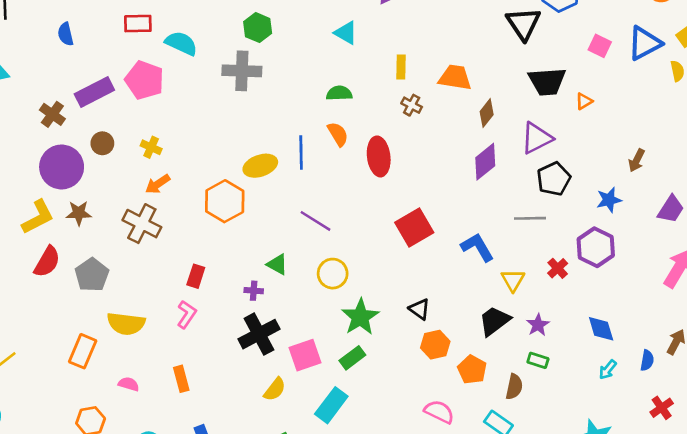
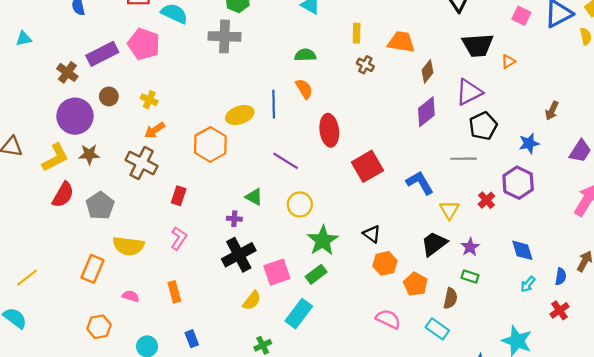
red ellipse: (379, 156) -> (329, 130), moved
red rectangle: (196, 276) -> (179, 196), moved
red cross: (662, 408) -> (560, 310), moved

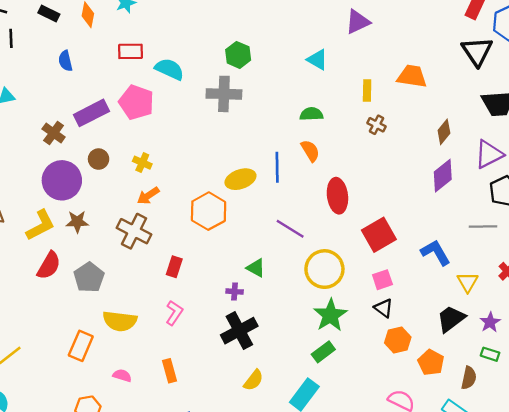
orange trapezoid: (401, 42) -> (412, 76), moved
yellow circle: (300, 204) -> (324, 269), moved, size x1.4
pink square: (277, 272) -> (382, 280), moved, size x0.7

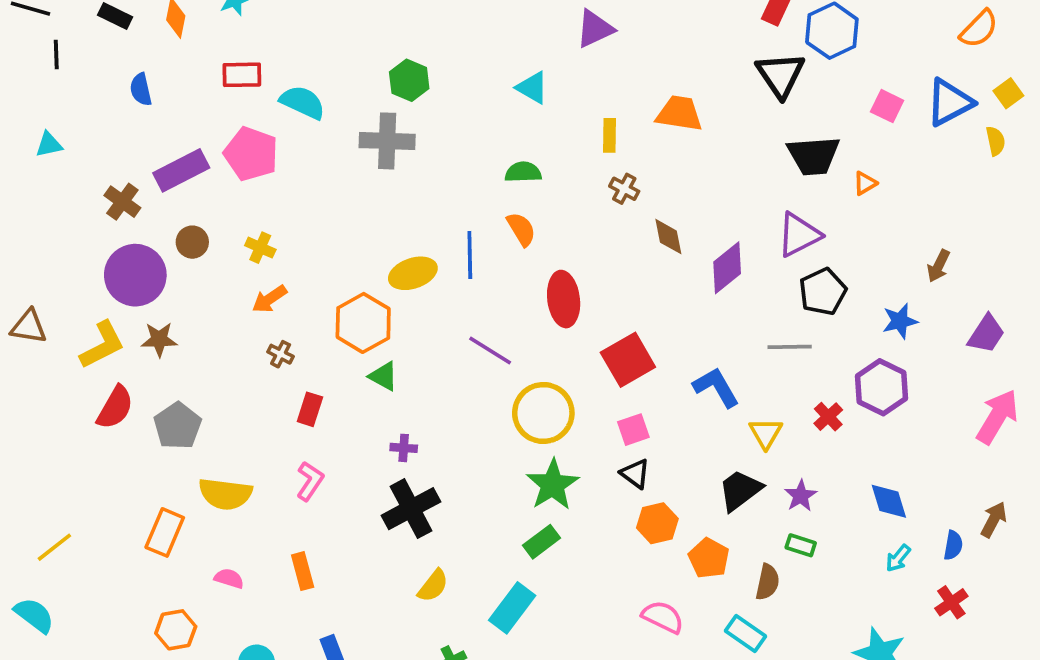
brown diamond: (444, 132) -> (668, 237), moved, turned -50
brown cross: (134, 231) -> (281, 354), moved, size x0.5
green triangle: (256, 268) -> (383, 376), moved

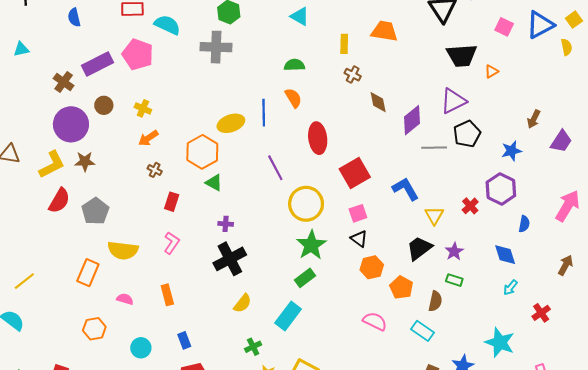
purple trapezoid: (986, 334) -> (561, 141), moved
gray line: (790, 347) -> (434, 148), moved
purple line: (490, 350) -> (275, 168), turned 30
blue semicircle: (953, 545) -> (524, 224), moved

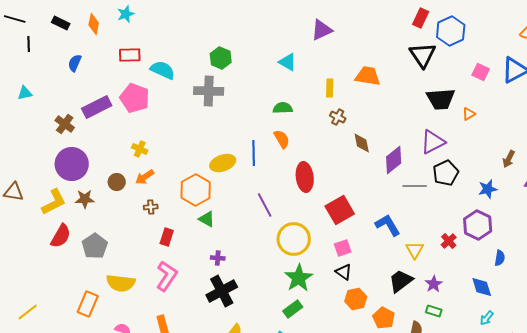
blue semicircle: (74, 17) -> (75, 63), turned 36
brown circle: (104, 105) -> (117, 182), moved
brown cross: (155, 170) -> (151, 207), turned -32
pink L-shape: (172, 243) -> (167, 276), size x1.4

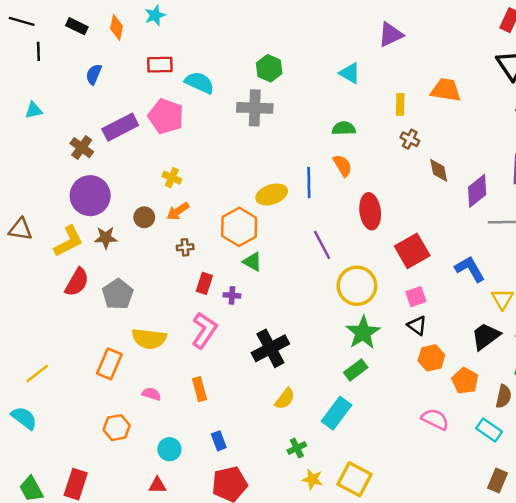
purple cross: (218, 258) -> (232, 295), moved

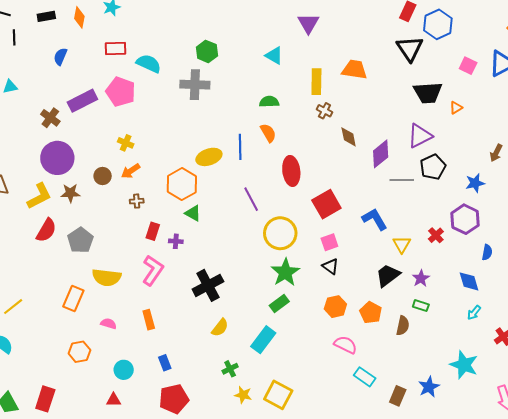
black rectangle: (77, 26) -> (46, 16), turned -36
purple triangle: (391, 35) -> (308, 23), turned -35
yellow rectangle: (400, 104) -> (316, 82), size x1.4
orange hexagon: (431, 358) -> (335, 307), moved
cyan rectangle: (489, 430) -> (365, 377), moved

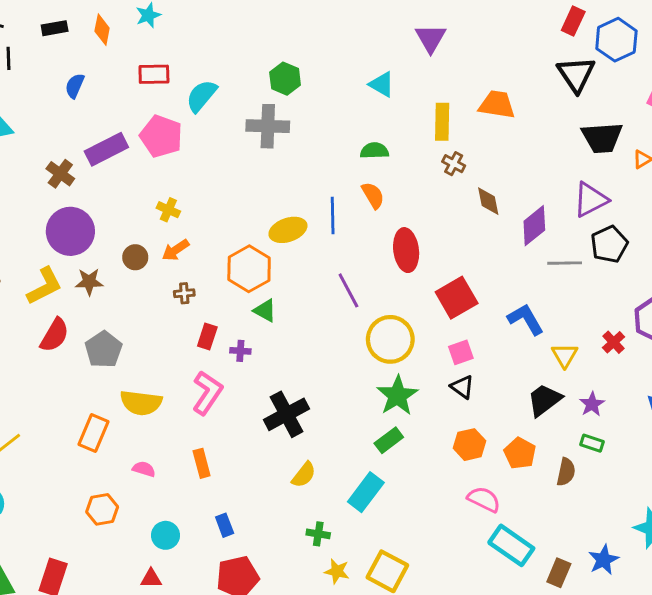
cyan semicircle: (149, 64) -> (202, 96), turned -75
green cross: (230, 369) -> (318, 534), turned 35
cyan rectangle: (365, 377) -> (511, 545), size x1.4

